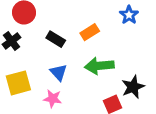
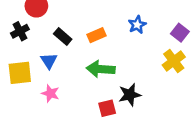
blue triangle: (59, 72) -> (49, 61), moved

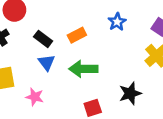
blue triangle: (49, 61) -> (46, 62), moved
black star: (130, 95) -> (130, 93), moved

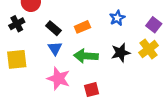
black star: (130, 93) -> (121, 53), moved
pink star: (35, 97) -> (59, 79), moved, size x1.5

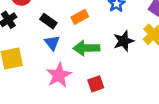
pink star: (59, 79) -> (59, 75), turned 30

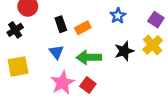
black rectangle: (48, 21) -> (61, 24), moved, turned 35
red square: (96, 84) -> (88, 85), moved, turned -35

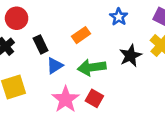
black rectangle: (61, 24) -> (41, 44), moved
blue triangle: (56, 52) -> (55, 66), turned 42

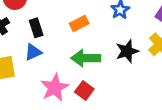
blue triangle: (55, 66) -> (33, 52), moved

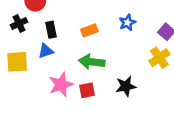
black star: (127, 51) -> (126, 86), moved
red square: (84, 90) -> (87, 90), turned 35

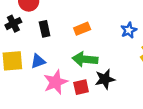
blue star: (127, 23) -> (129, 30), moved
blue triangle: (46, 51) -> (38, 61), moved
black star: (126, 86) -> (105, 79), moved

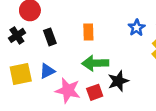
orange rectangle: (82, 29) -> (88, 32), turned -63
pink star: (56, 82) -> (68, 90), turned -30

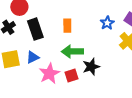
black rectangle: (50, 37) -> (35, 29), size x1.5
pink star: (68, 90) -> (49, 74), turned 30

